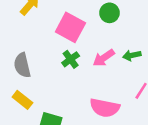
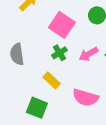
yellow rectangle: (22, 100) -> (52, 80), moved

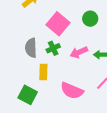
gray semicircle: (17, 54) -> (31, 48), moved
yellow rectangle: (52, 80) -> (43, 72), turned 42

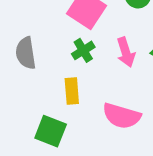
gray semicircle: (31, 48) -> (26, 53), moved
pink arrow: (79, 52) -> (126, 52), turned -78

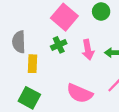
yellow rectangle: (72, 91) -> (33, 64), moved

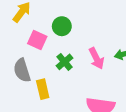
green circle: (101, 12) -> (62, 26), moved
pink square: (64, 17) -> (37, 40), moved, size x0.7

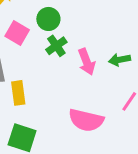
green cross: (65, 62) -> (56, 46), moved

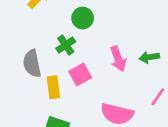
pink square: (17, 33) -> (80, 75), moved, turned 30
green cross: (56, 46) -> (66, 45), moved

